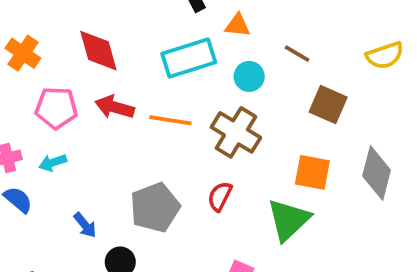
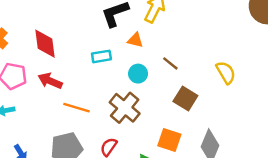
yellow semicircle: (385, 55) -> (226, 72), turned -110
cyan rectangle: (189, 58) -> (101, 56), size x0.6
orange line: (170, 120) -> (76, 108), moved

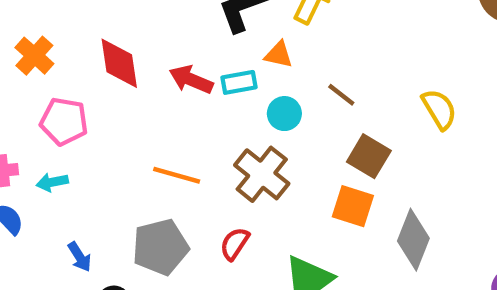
cyan rectangle: (101, 56) -> (239, 82), moved
red arrow: (50, 81) -> (191, 80), moved
orange square: (169, 140) -> (353, 206), moved

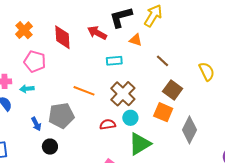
red arrow: (191, 80) -> (97, 33), moved
cyan rectangle: (239, 82) -> (114, 61), moved
cyan circle: (284, 114) -> (130, 118), moved
red semicircle: (235, 244) -> (108, 124), turned 42
gray pentagon: (160, 247) -> (61, 116), moved

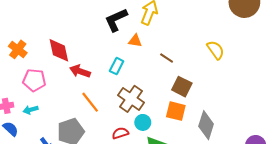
red arrow: (97, 33) -> (80, 71), moved
cyan rectangle: (114, 61) -> (117, 66), turned -49
yellow semicircle: (207, 71) -> (216, 50), moved
orange line: (84, 91) -> (90, 102), turned 40

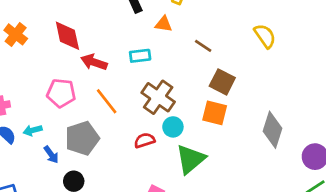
cyan rectangle: (117, 66) -> (140, 56), turned 56
pink pentagon: (34, 80) -> (61, 93), moved
cyan arrow: (31, 110) -> (33, 130), moved
gray diamond: (206, 125) -> (272, 130), moved

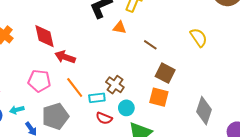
cyan rectangle: (140, 56) -> (97, 98), moved
brown cross: (158, 97) -> (115, 85), size x0.7
red semicircle: (144, 140) -> (104, 118), turned -140

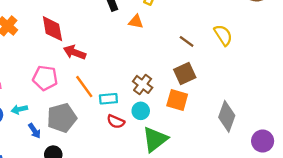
brown line: (150, 45) -> (187, 41), moved
brown square: (165, 73) -> (185, 74), turned 36
brown cross: (115, 85) -> (143, 84), moved

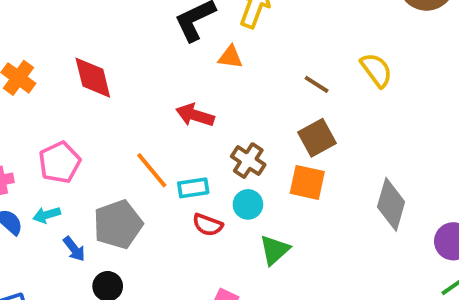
red arrow: (75, 52) -> (195, 115), moved
pink pentagon: (45, 78) -> (60, 162), moved, turned -30
green triangle: (155, 139) -> (275, 250), size x0.7

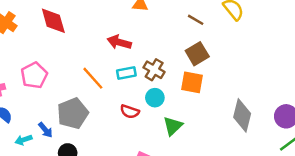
cyan rectangle: (193, 188) -> (126, 73), moved
gray diamond: (391, 204) -> (242, 115), moved
cyan arrow: (47, 215) -> (23, 140), moved

